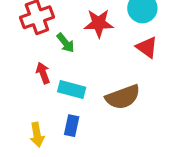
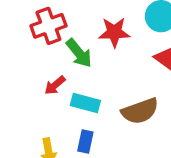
green arrow: (66, 43) -> (79, 53), size x1.4
red arrow: (43, 73) -> (55, 85), turned -110

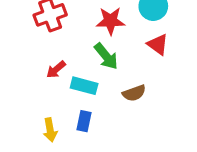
green arrow: (79, 53) -> (106, 56), moved
brown semicircle: (140, 111) -> (134, 93), size x0.7

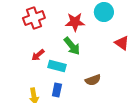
red triangle: (158, 44) -> (122, 43), moved
brown semicircle: (134, 93) -> (93, 80), moved

